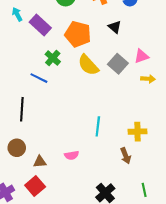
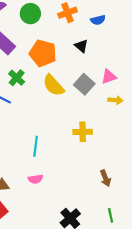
cyan line: (98, 126) -> (36, 146), moved
yellow cross: (137, 132) -> (83, 132), moved
brown arrow: (126, 156) -> (105, 178), moved

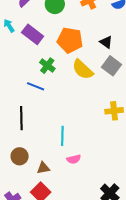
black triangle: (81, 46) -> (106, 42), moved
cyan line: (36, 146) -> (62, 136), moved

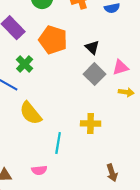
yellow semicircle: (83, 70) -> (31, 113), moved
cyan line: (62, 136) -> (58, 143), moved

